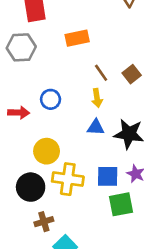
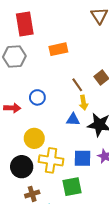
brown line: (101, 73) -> (77, 85), moved
yellow arrow: (97, 98) -> (84, 103), moved
green square: (121, 204) -> (72, 187), moved

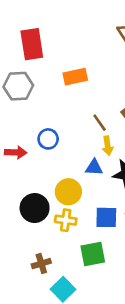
yellow circle: (34, 138) -> (68, 192), moved
yellow cross: (51, 160) -> (66, 220), size x0.7
black circle: (22, 167) -> (35, 208), moved

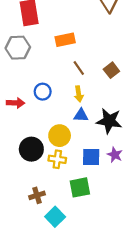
brown line: (100, 123) -> (79, 68), moved
yellow arrow: (108, 146) -> (79, 94), moved

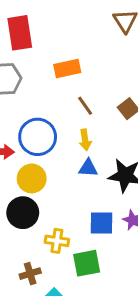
blue circle: (43, 92) -> (38, 137), size x1.6
yellow circle: (60, 136) -> (32, 178), moved
yellow cross: (57, 159) -> (57, 241), moved

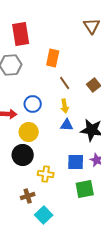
orange rectangle: (67, 69) -> (53, 58), turned -66
blue circle: (38, 137) -> (33, 104), size x0.7
green square: (87, 263) -> (85, 189), moved

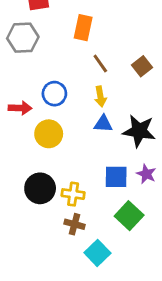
black circle: (23, 155) -> (40, 188), moved
green square: (85, 189) -> (129, 216), turned -36
brown cross: (28, 196) -> (74, 224), moved, turned 32
cyan square: (44, 215) -> (97, 253), moved

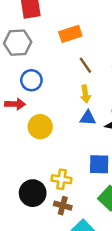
orange rectangle: (83, 28) -> (70, 34), turned 60
blue circle: (54, 94) -> (31, 80), moved
black circle: (40, 188) -> (33, 193), moved

